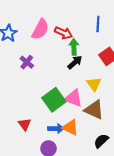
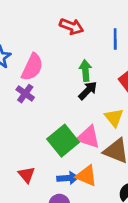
pink semicircle: (40, 29) -> (32, 67), moved
red arrow: (64, 33) -> (71, 26), moved

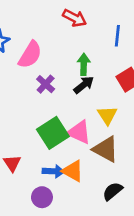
purple cross: (25, 94) -> (46, 84), moved

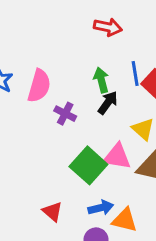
red arrow: (75, 18) -> (108, 27), moved
blue line: (117, 36) -> (135, 74), moved
orange triangle: (73, 171) -> (125, 220), moved

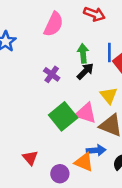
pink semicircle: (39, 86) -> (54, 24), moved
blue arrow: (101, 208) -> (96, 150), moved
red triangle: (53, 212) -> (30, 158), moved

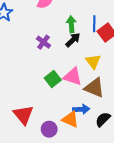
green square: (63, 116) -> (53, 79), size x0.7
red triangle: (30, 158) -> (23, 115), size x1.5

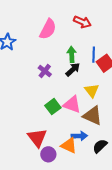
red triangle: (23, 115) -> (37, 138), moved

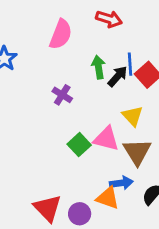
black arrow: (73, 69) -> (118, 76), moved
brown triangle: (92, 116) -> (137, 152), turned 40
red triangle: (37, 138) -> (48, 208), moved

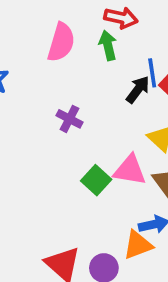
green arrow: (98, 67) -> (108, 45), moved
orange triangle: (108, 198) -> (138, 245), turned -35

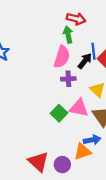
pink semicircle: (61, 42) -> (62, 57), moved
purple cross: (69, 119) -> (68, 79), moved, turned -32

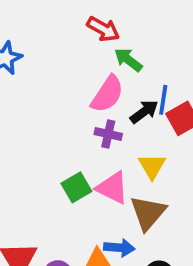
red arrow: (76, 19) -> (103, 29), moved
green arrow: (68, 35) -> (128, 60), turned -56

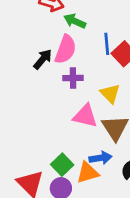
black arrow: (144, 112) -> (43, 59), moved
green square: (76, 187) -> (62, 165), moved

